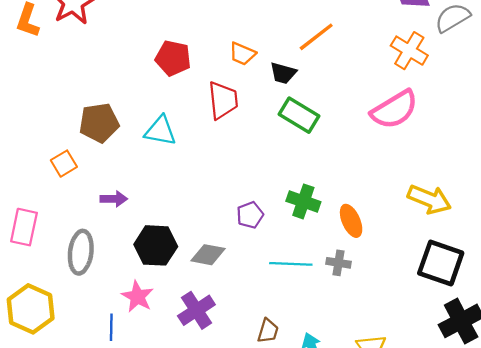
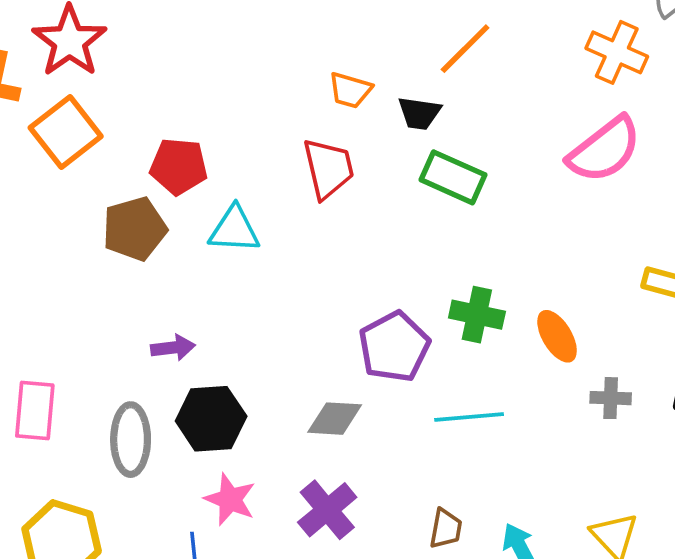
red pentagon: (173, 58) -> (179, 166), moved
orange square: (64, 164) -> (66, 132), moved, size x1.6
purple pentagon: (250, 215) -> (394, 347), size x1.6
black hexagon: (156, 245) -> (211, 419), moved
gray cross: (338, 263) -> (611, 398), moved

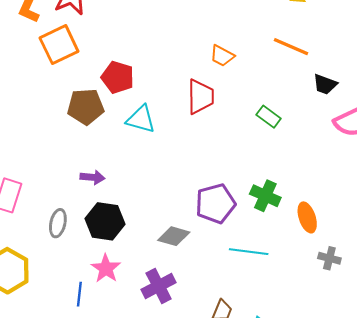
orange line: (465, 49) -> (291, 47), turned 56
black trapezoid: (419, 113) -> (325, 84), moved
green rectangle: (453, 177) -> (269, 117), size x0.7
gray ellipse: (131, 440) -> (58, 223), size x0.7

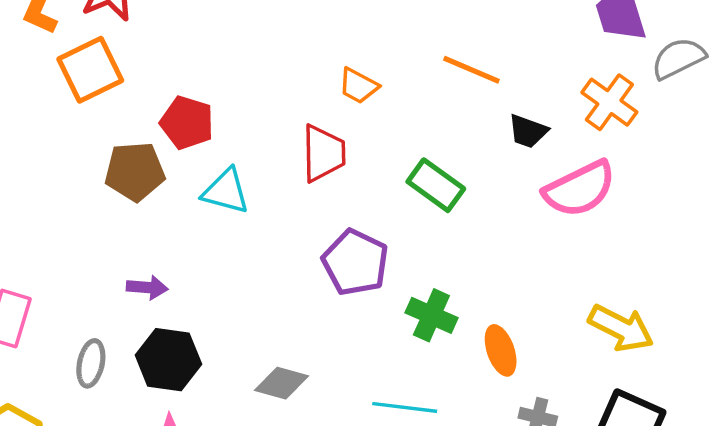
green rectangle: (269, 117) -> (436, 185), size x1.4
purple pentagon: (215, 204) -> (355, 262), moved, turned -30

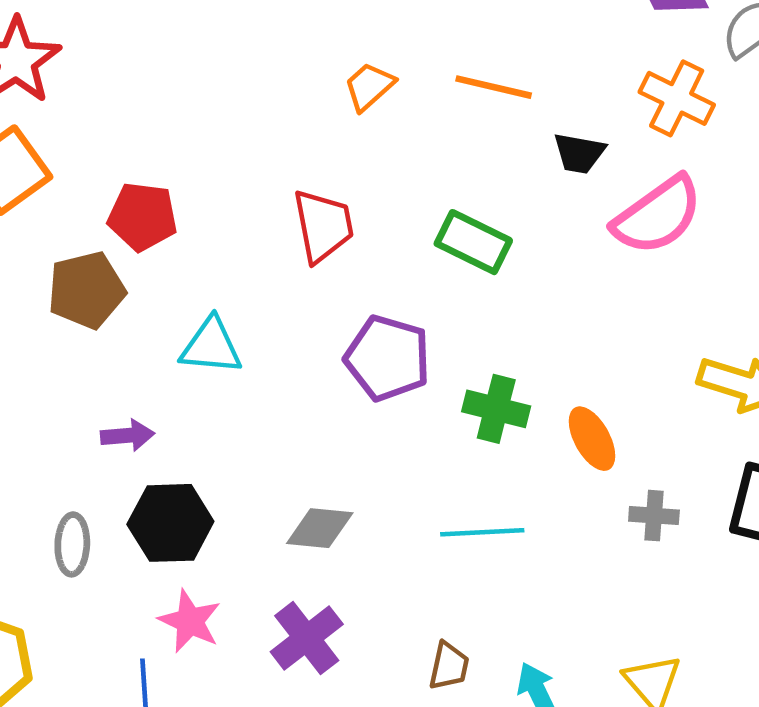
orange trapezoid: (358, 86) -> (369, 86), moved, turned 120
cyan triangle: (226, 191) -> (211, 346), moved

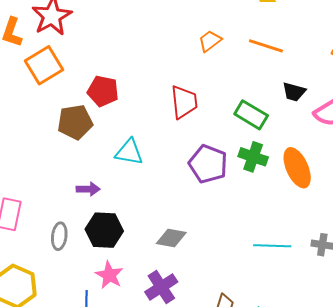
black trapezoid: (579, 153) -> (294, 92), moved
green cross: (496, 409) -> (253, 157), moved
orange ellipse: (592, 439) -> (297, 168), moved, size x1.4
cyan line: (482, 532) -> (272, 246), moved

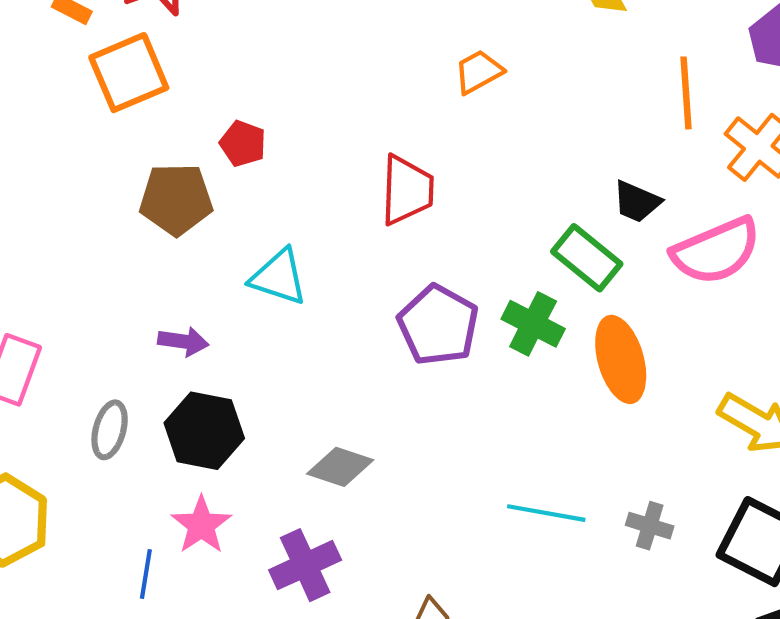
orange line: (266, 46) -> (686, 93), moved, turned 60
red pentagon: (103, 91) -> (243, 144), size x0.7
green rectangle: (251, 115) -> (587, 258), moved

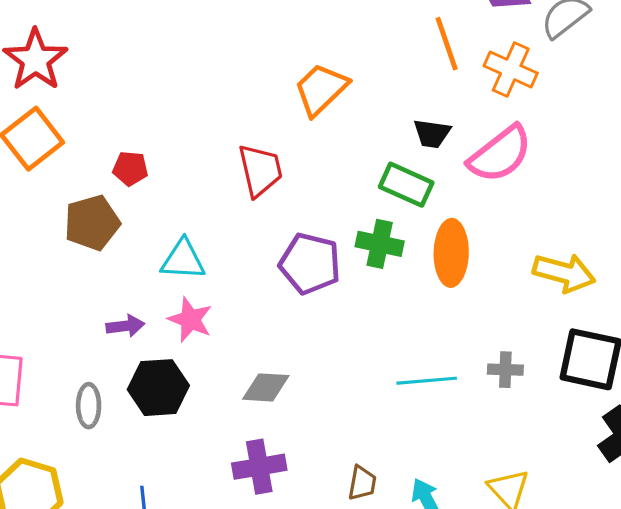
orange trapezoid: (478, 72) -> (321, 89), moved, size x1.5
orange ellipse: (621, 359) -> (451, 253), turned 32
pink star: (201, 525) -> (190, 320), moved
purple cross: (305, 565) -> (259, 467), turned 30

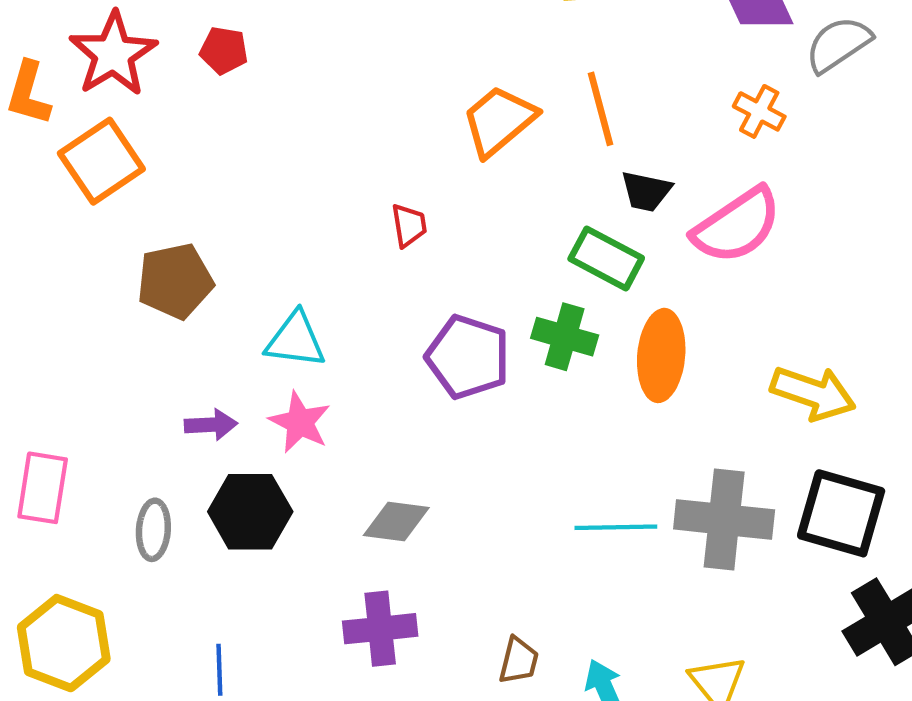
orange line: (447, 44) -> (600, 109), moved
orange cross: (511, 70) -> (759, 111), size x0.7
red pentagon: (130, 168) -> (224, 50), moved
red trapezoid: (260, 170) -> (409, 225), size x0.6
gray cross: (505, 370) -> (724, 519), size x2.0

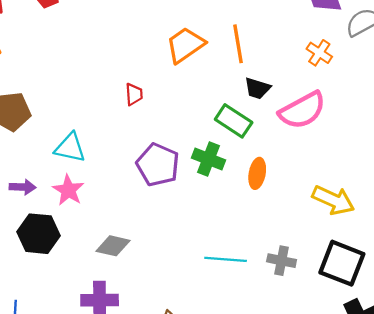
orange ellipse: (661, 355) -> (257, 173), size x0.7
gray cross: (724, 519) -> (282, 261), size x0.6

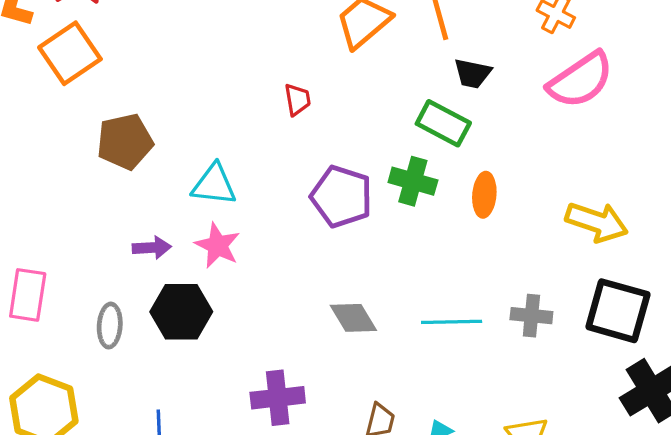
pink semicircle: (302, 110) -> (581, 80), moved
gray diamond: (113, 246) -> (353, 318), moved, turned 52

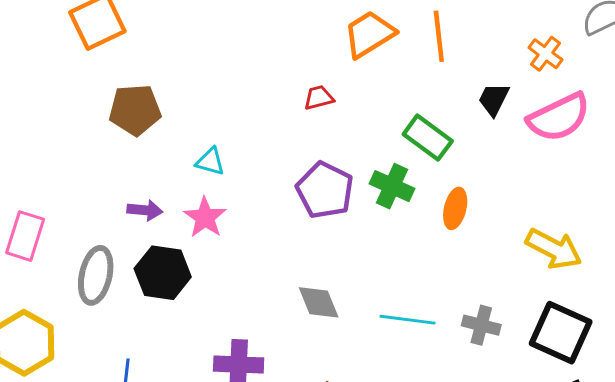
black trapezoid: (473, 73) -> (494, 99), moved, turned 96
red trapezoid: (297, 100) -> (319, 98), moved, turned -104
cyan triangle: (214, 185) -> (210, 162), size x0.7
gray ellipse: (110, 326) -> (96, 275), size x1.4

